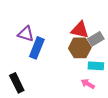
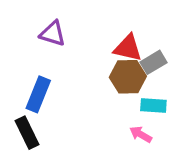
purple triangle: (26, 34) -> (53, 34), moved
blue rectangle: (37, 48) -> (38, 94), moved

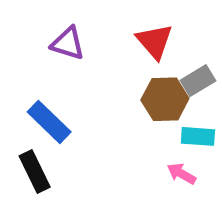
red triangle: (128, 48) -> (155, 41), moved, turned 36
blue rectangle: (38, 94) -> (49, 122), turned -68

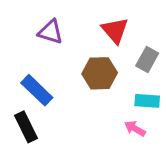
gray rectangle: (198, 81) -> (147, 60), turned -30
brown hexagon: (165, 99) -> (100, 73), moved

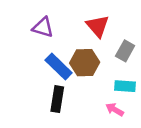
blue rectangle: (37, 90) -> (59, 66), moved
black rectangle: (26, 127) -> (57, 99), moved, turned 35

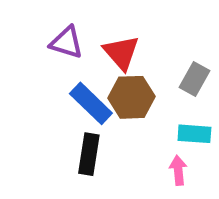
red triangle: (98, 26) -> (121, 53), moved
pink arrow: (115, 109) -> (178, 170), turned 54

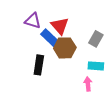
blue rectangle: (91, 103) -> (51, 39), moved
black rectangle: (89, 154) -> (39, 65), moved

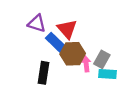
gray rectangle: (96, 39) -> (102, 59), moved
pink arrow: (88, 84) -> (86, 64), moved

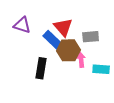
purple triangle: (37, 23) -> (22, 25), moved
gray rectangle: (102, 59) -> (91, 37), moved, turned 56

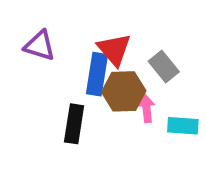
gray rectangle: (91, 37) -> (164, 67), turned 56
blue rectangle: (54, 41) -> (97, 74), turned 55

